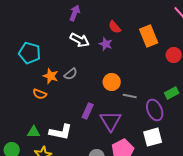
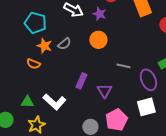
cyan pentagon: (30, 53) -> (35, 23), moved
orange circle: (112, 82) -> (98, 40), moved
purple triangle: (111, 121) -> (104, 91), size x0.7
white L-shape: (61, 132) -> (54, 102), turned 30

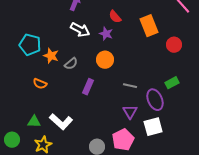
cyan pentagon: (35, 23) -> (30, 45), moved
orange star: (44, 46) -> (51, 56), moved
purple rectangle: (81, 81) -> (88, 87), moved
purple triangle: (104, 91) -> (130, 112), moved

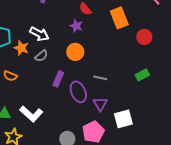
white arrow: (80, 30) -> (39, 34), moved
purple ellipse: (155, 100) -> (78, 92), moved

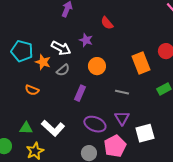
orange rectangle: (119, 18) -> (141, 63), moved
purple star: (76, 26) -> (86, 40), moved
purple ellipse: (78, 92) -> (95, 124), moved, turned -45

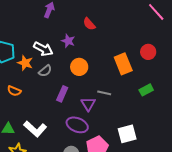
purple triangle: (122, 118) -> (88, 104), moved

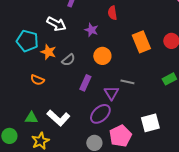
red semicircle: (89, 24) -> (112, 13), turned 32
white arrow: (43, 49) -> (56, 24), moved
orange rectangle: (123, 64) -> (141, 42), moved
purple ellipse: (77, 125) -> (100, 114), turned -65

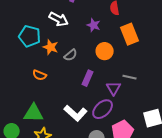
orange rectangle: (141, 42) -> (130, 34), moved
green triangle: (31, 118) -> (34, 113), size x1.5
white L-shape: (58, 118) -> (76, 113), moved

